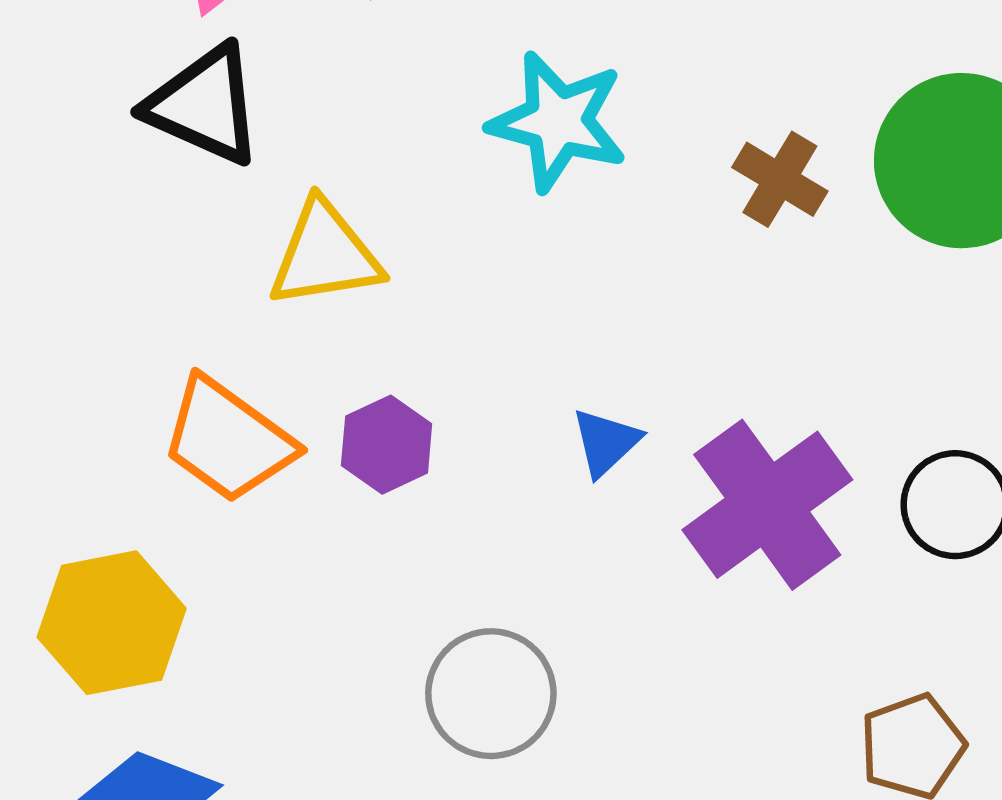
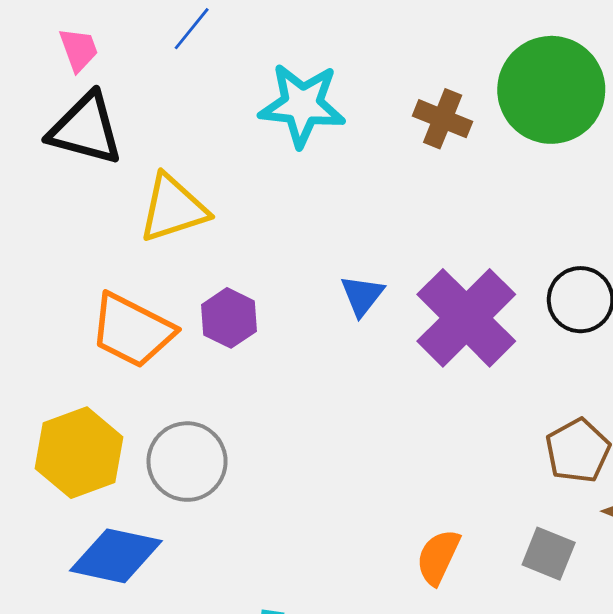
gray circle: (491, 694) -> (187, 462), moved

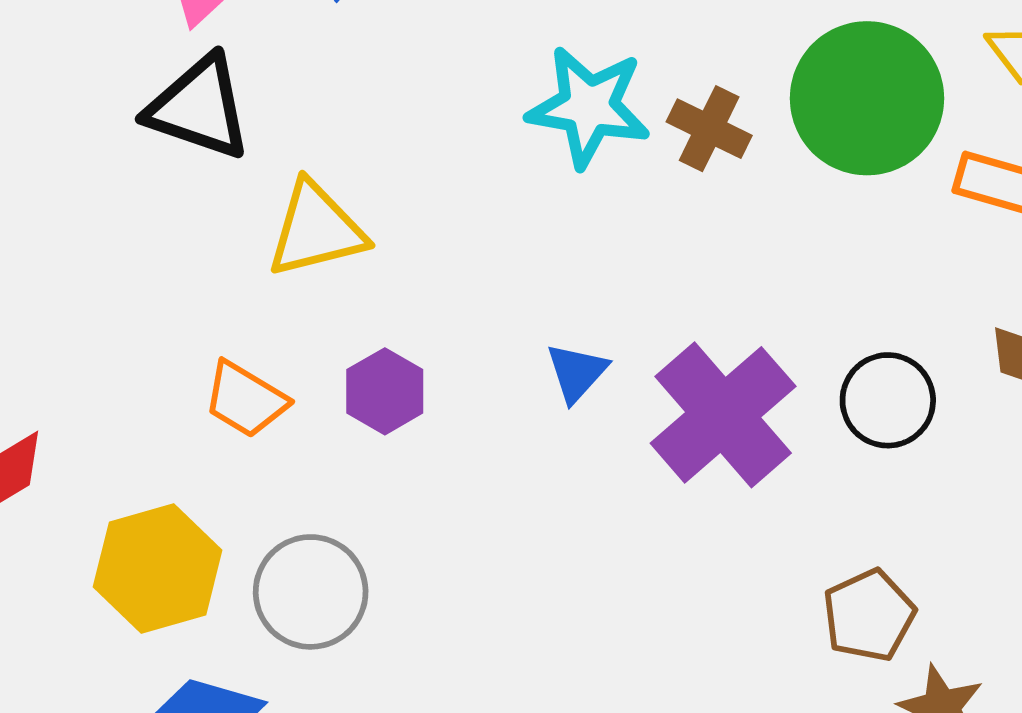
cyan star: (302, 105) -> (589, 107), moved
orange trapezoid: (132, 330) -> (245, 399), size x0.7

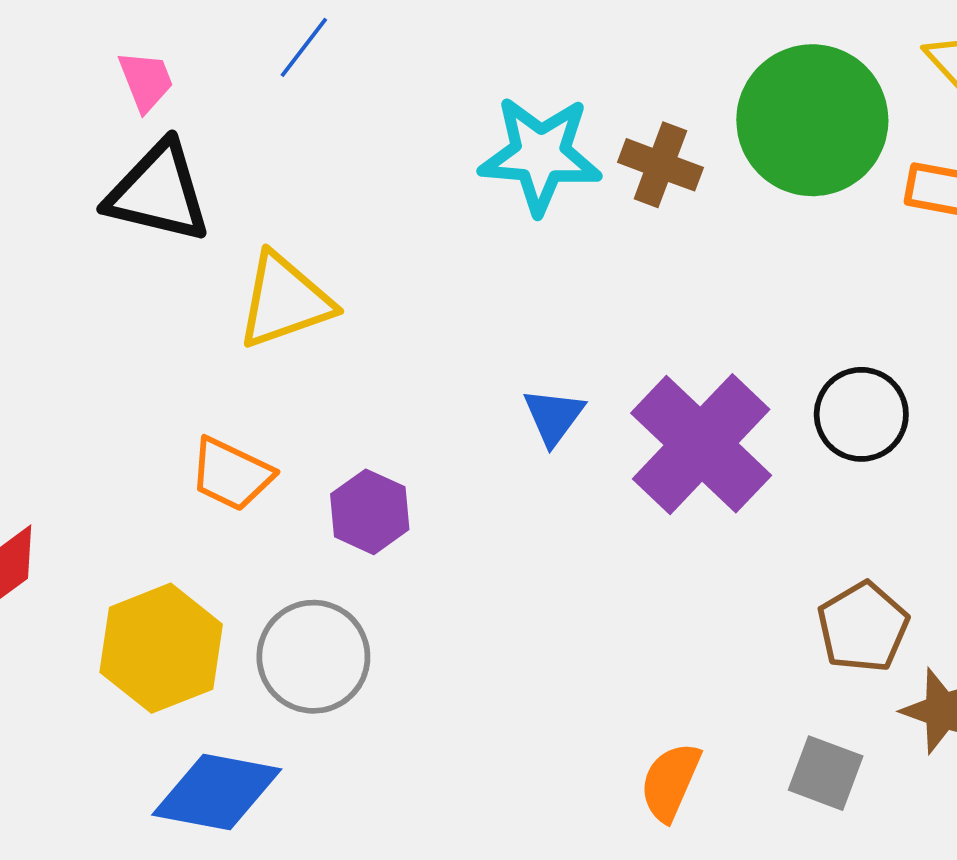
purple hexagon: (385, 391) -> (370, 512), moved

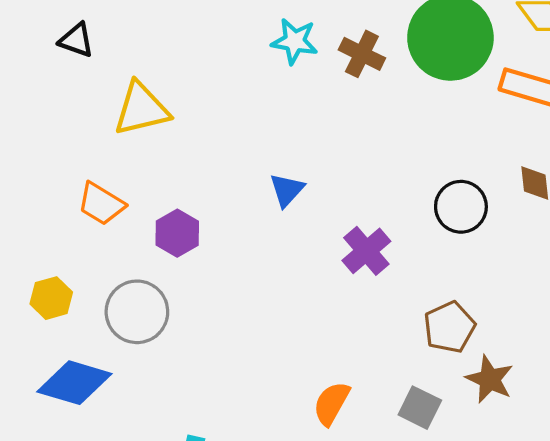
cyan star: (540, 155) -> (295, 41), size x0.7
black triangle: (158, 192) -> (76, 40), size x0.6
purple cross: (701, 444) -> (366, 251), moved, size x0.6
yellow hexagon: (161, 648) -> (51, 298), size x0.6

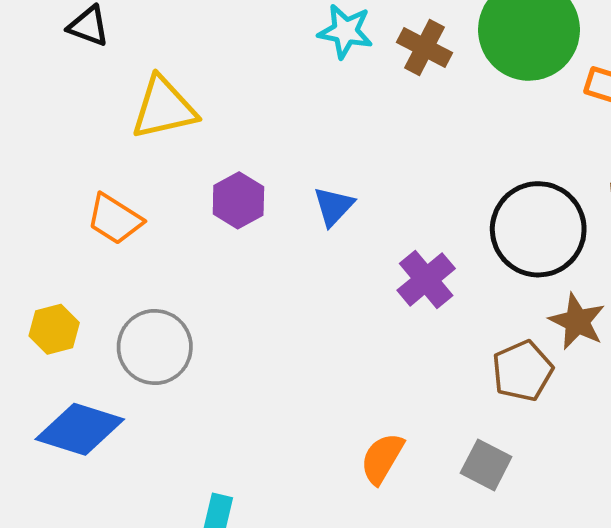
black circle: (461, 207) -> (538, 229), size x1.5
purple hexagon: (177, 233) -> (238, 200), moved
brown star: (490, 379) -> (577, 321), moved

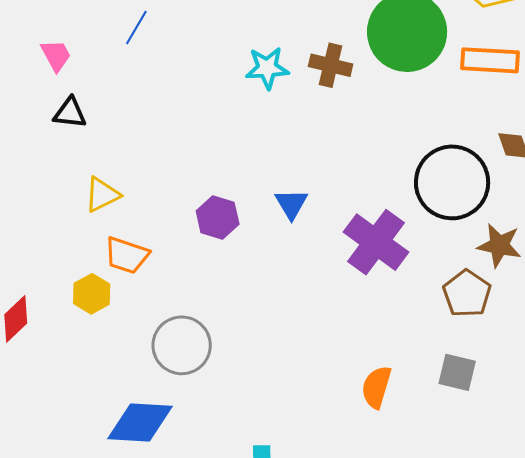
yellow triangle: (164, 108) -> (102, 195), moved, size x0.7
purple cross: (426, 279) -> (376, 242), size x1.4
yellow hexagon: (54, 329) -> (92, 294), moved

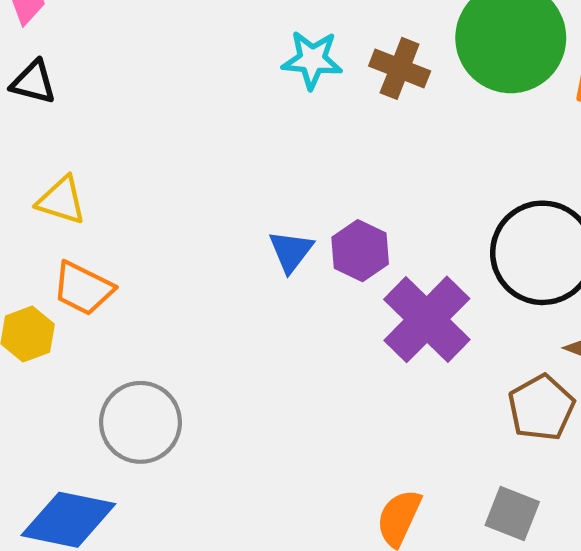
yellow triangle: (102, 195) -> (61, 200), turned 36
blue triangle: (291, 204) -> (291, 251), moved
purple hexagon: (218, 217) -> (360, 251), moved

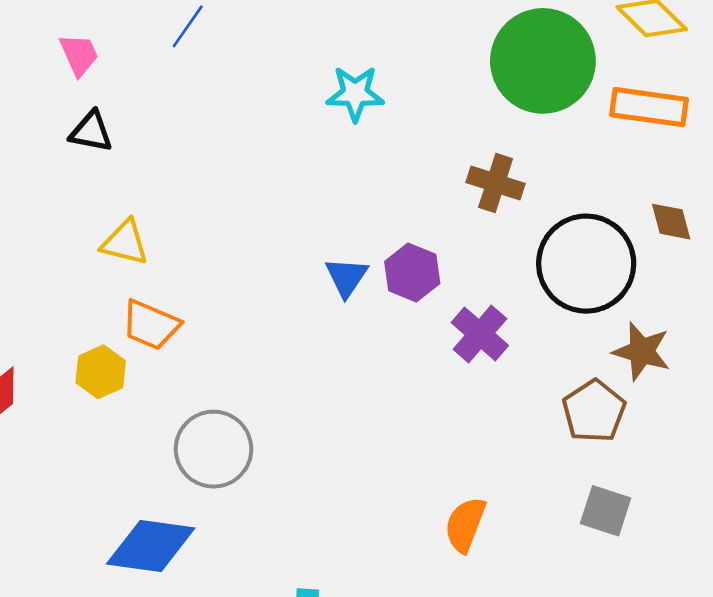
brown cross: (400, 68) -> (496, 183), moved
purple cross: (427, 319) -> (480, 334), size x0.7
gray square: (512, 514) -> (606, 511), moved

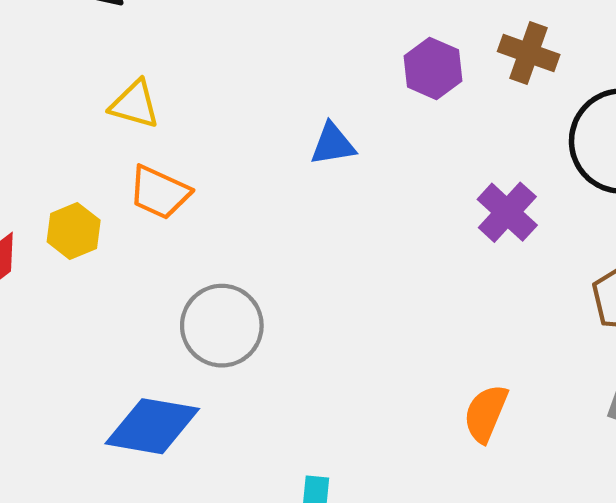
purple hexagon: (412, 272) -> (433, 68), moved
blue triangle: (346, 277) -> (333, 144), moved, turned 45
yellow hexagon: (101, 372) -> (74, 231), moved

